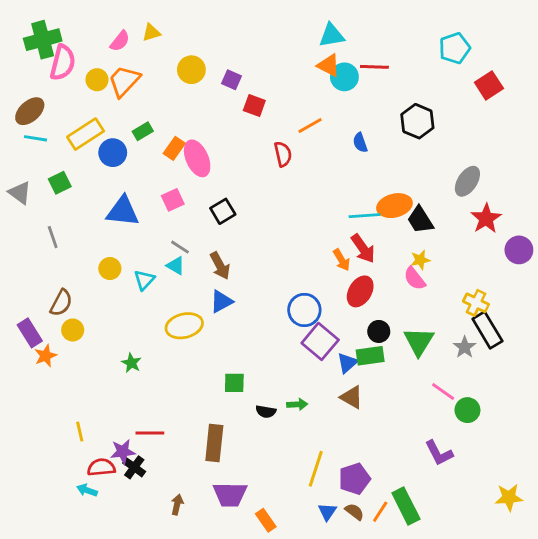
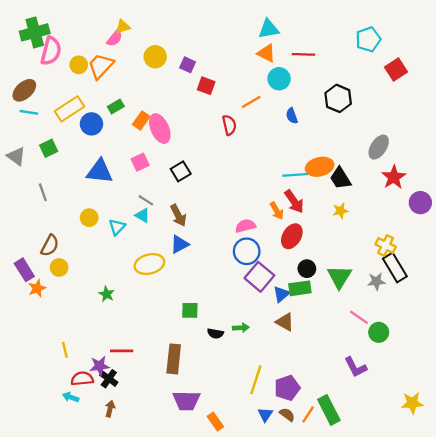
pink semicircle: (120, 41) -> (115, 38), moved
cyan circle: (344, 77) -> (279, 79), moved
pink semicircle: (415, 279) -> (245, 226), moved, turned 114
gray star: (465, 347) -> (376, 281), turned 30
brown arrow: (177, 505) -> (110, 409), moved

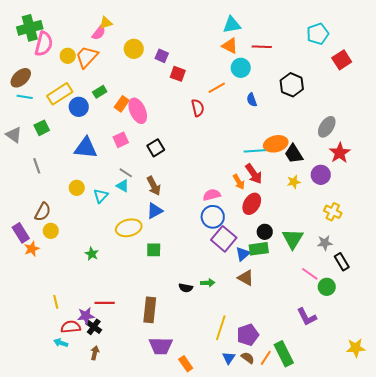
purple circle: (420, 203) -> (321, 175), moved
black rectangle: (395, 267) -> (342, 262), moved, size x0.7
green square: (190, 310) -> (154, 250), moved

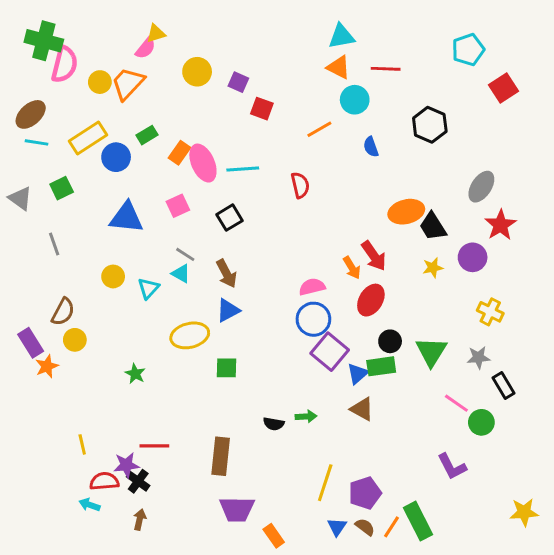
green cross: (30, 28) -> (44, 41), turned 30
red semicircle: (198, 108) -> (300, 185), moved
cyan line: (255, 151) -> (243, 169), moved

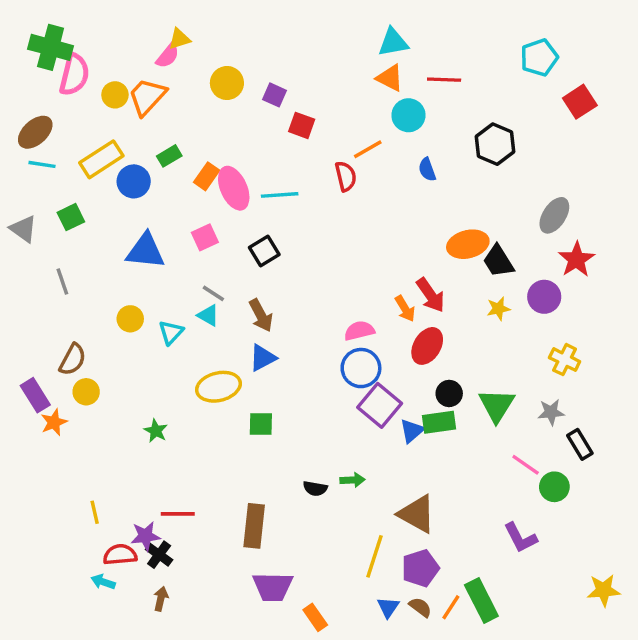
red semicircle: (300, 185) -> (346, 176), moved
brown triangle: (362, 409) -> (417, 514), moved, size x1.4

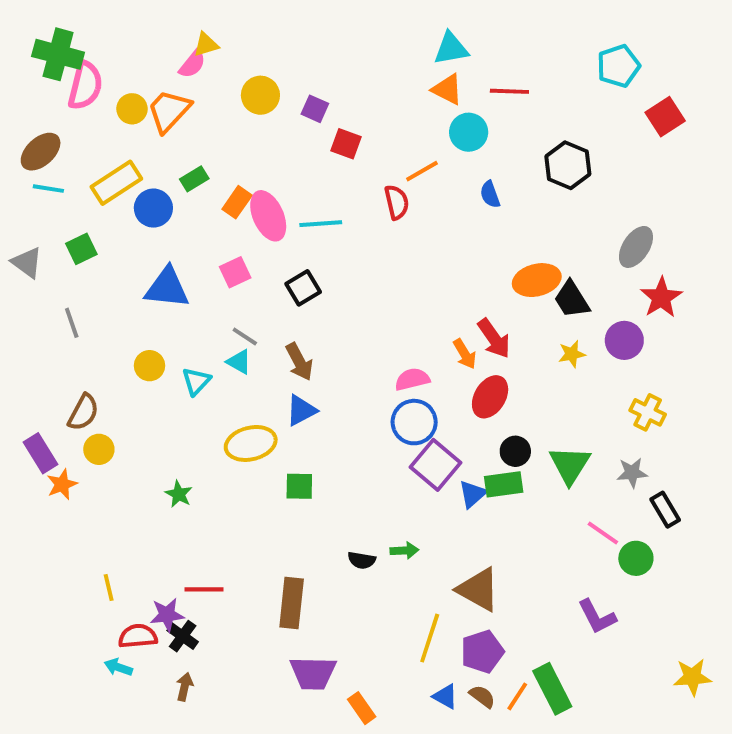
blue triangle: (388, 607) -> (445, 696), turned -35

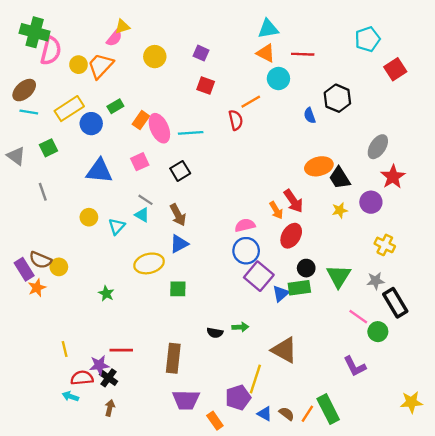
purple square: (315, 109) -> (201, 53), moved
blue semicircle: (490, 194) -> (310, 115), moved
brown semicircle: (83, 412) -> (40, 260), moved, turned 85
black rectangle: (665, 510) -> (395, 303), size x1.4
purple pentagon: (482, 652) -> (238, 398), moved

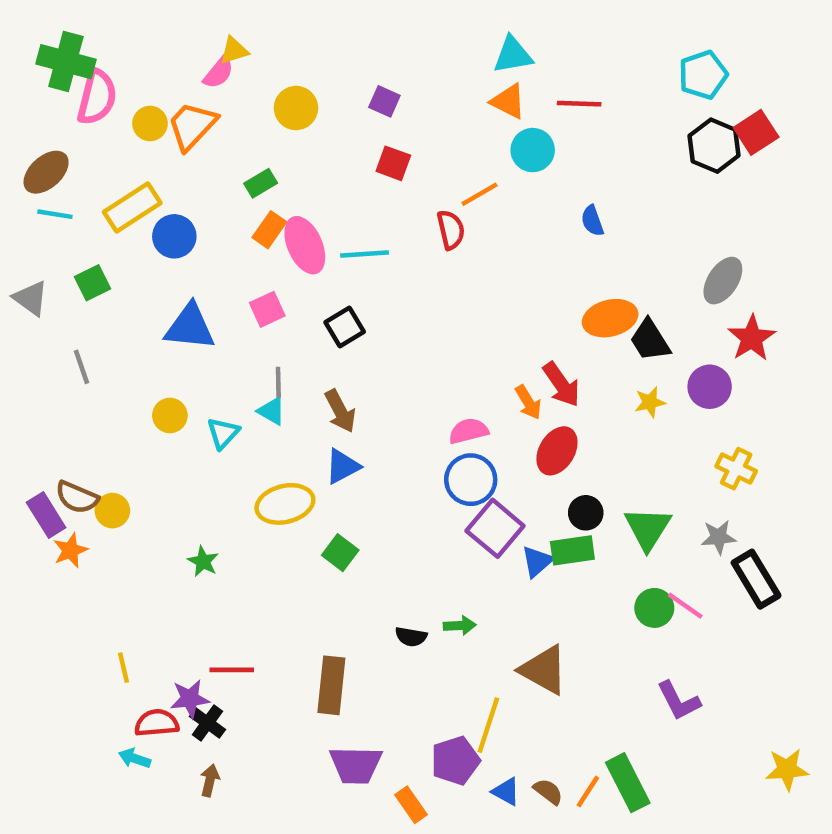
black hexagon: (337, 98) -> (714, 146), moved
green rectangle: (115, 106) -> (261, 183), moved
gray line: (146, 200) -> (278, 382), turned 56
green square: (178, 289) -> (340, 553), turned 36
green circle: (378, 332) -> (654, 608), moved

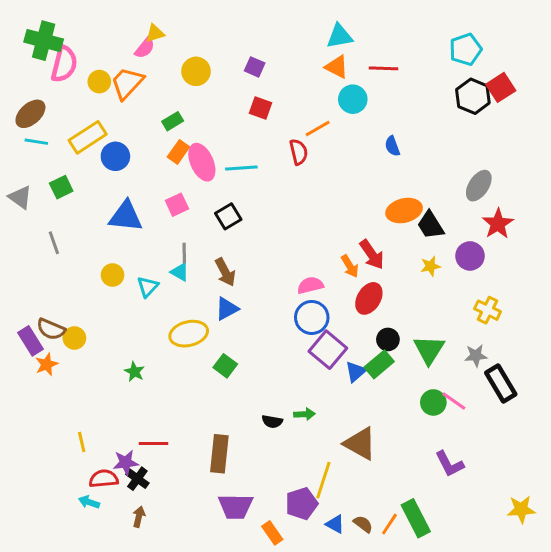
green rectangle: (572, 550) -> (379, 364), turned -32

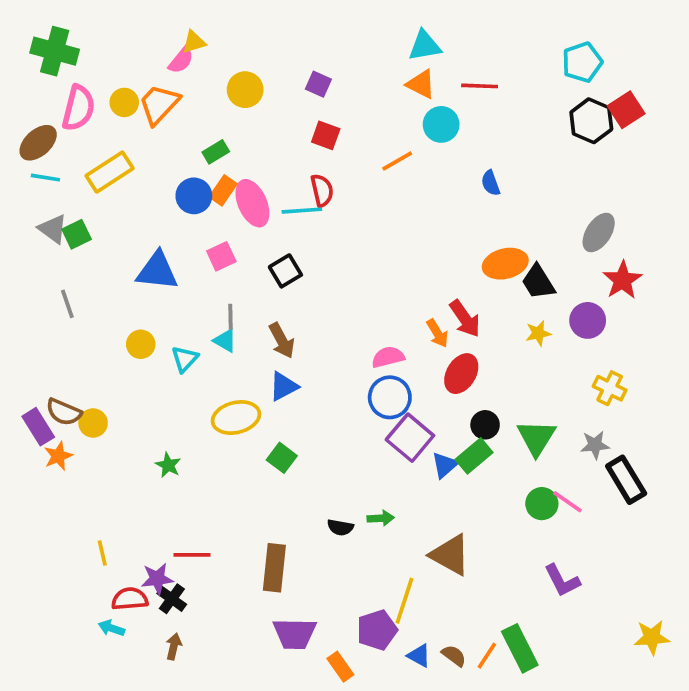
pink semicircle: (64, 64) -> (78, 108), moved
red semicircle: (299, 152) -> (322, 190), moved
blue circle: (115, 156) -> (194, 196), moved
gray triangle: (20, 197) -> (53, 229), moved

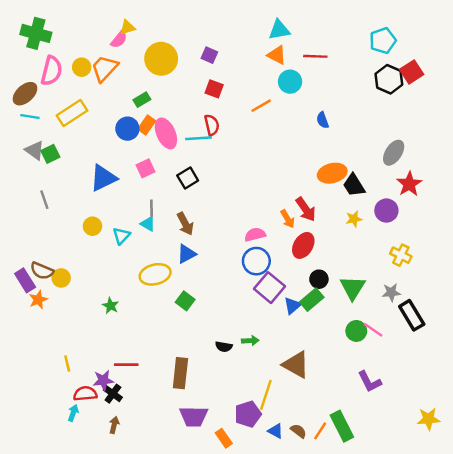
yellow circle: (245, 90) -> (161, 59), size x1.4
blue triangle: (157, 271) -> (103, 178), turned -32
cyan arrow: (111, 628) -> (73, 413), turned 91

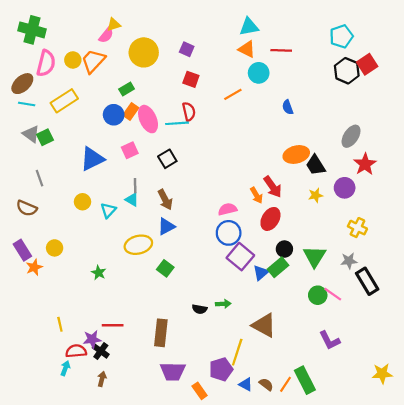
brown semicircle: (42, 271) -> (27, 208), moved

